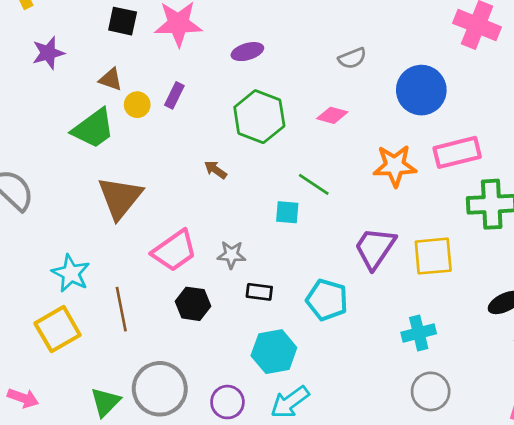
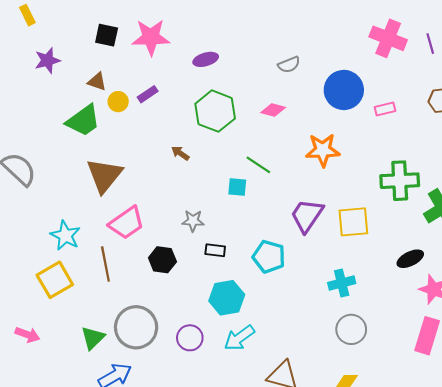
purple rectangle: (174, 95) -> (148, 94), turned 30
pink rectangle: (457, 152) -> (385, 109), moved, size x0.6
pink trapezoid: (174, 251) -> (127, 223), moved

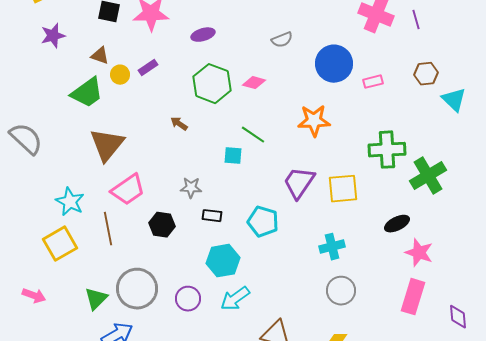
pink diamond: (273, 110) -> (254, 83), moved

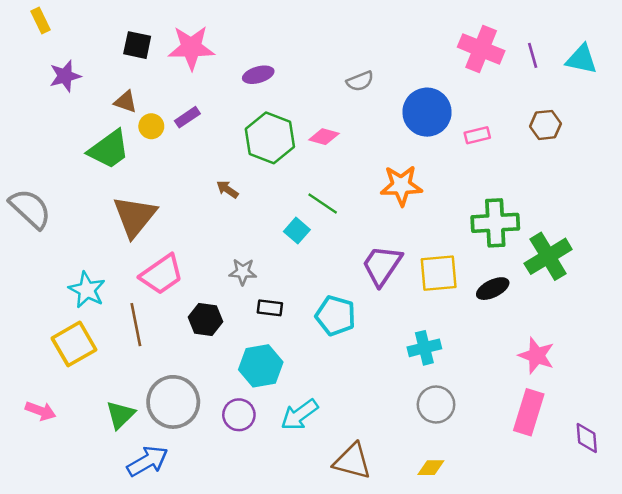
cyan triangle: (454, 100) -> (582, 59), moved, turned -32
cyan square: (233, 156) -> (297, 231), turned 36
black ellipse: (397, 224) -> (493, 289), moved
cyan hexagon: (223, 261) -> (261, 366), moved

